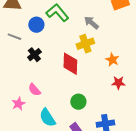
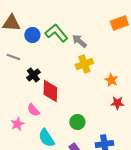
gray arrow: (91, 23) -> (79, 41), moved
blue circle: (36, 25) -> (32, 35), moved
red diamond: (70, 64) -> (50, 91), moved

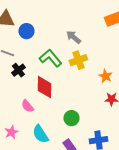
green L-shape: (56, 33) -> (50, 58), moved
black cross: (33, 75) -> (18, 70), moved
pink star: (17, 124) -> (11, 132), moved

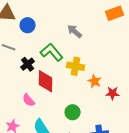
yellow cross: (78, 60) -> (76, 66), moved, turned 30
black cross: (18, 70) -> (28, 64), moved
orange star: (105, 76) -> (95, 81), moved

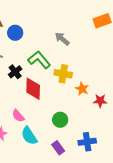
pink semicircle: (29, 100) -> (18, 116), moved

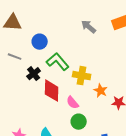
blue circle: (15, 33) -> (40, 42), moved
gray arrow: (62, 39) -> (89, 27), moved
pink semicircle: (18, 116) -> (73, 103), moved

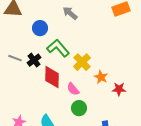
gray arrow: (89, 27) -> (70, 13), moved
gray line: (15, 57) -> (15, 58), moved
yellow cross: (82, 76) -> (82, 62), turned 36

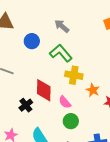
green L-shape: (58, 48) -> (61, 53), moved
black cross: (34, 60) -> (26, 105), moved
yellow cross: (82, 62) -> (74, 75), turned -36

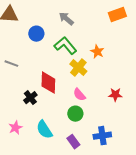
yellow cross: (74, 75) -> (78, 68), turned 30
orange star: (93, 90) -> (97, 52), moved
pink semicircle: (65, 102) -> (79, 95), moved

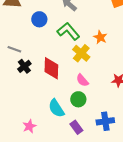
black cross: (30, 98) -> (24, 66), moved
pink star: (15, 128) -> (29, 126), moved
cyan semicircle: (44, 130) -> (56, 108), moved

